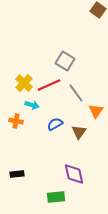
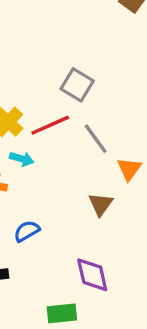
blue semicircle: (55, 124) -> (27, 231), moved

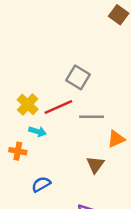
gray line: (96, 139) -> (92, 117), turned -55
orange triangle: (129, 169) -> (116, 139), turned 30

